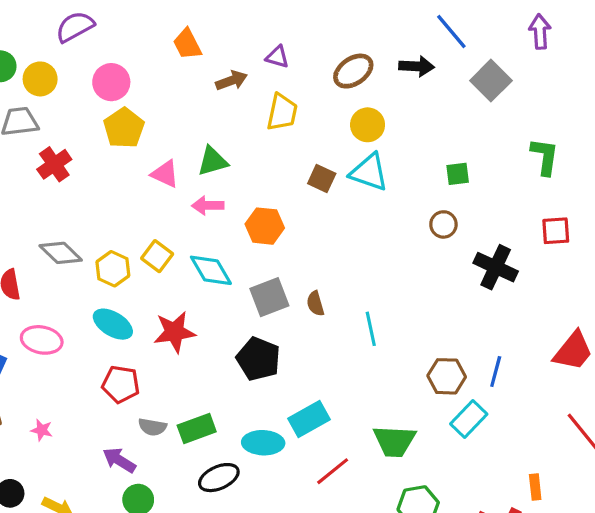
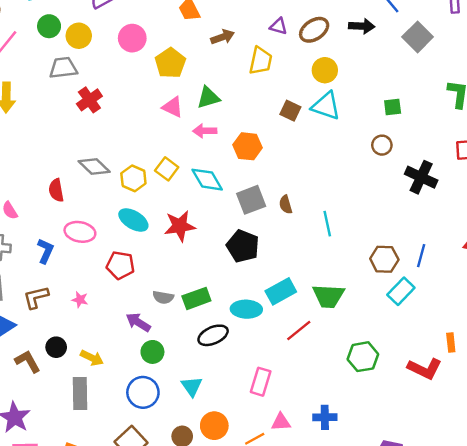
purple triangle: (277, 57) -> (278, 26), moved
yellow pentagon: (124, 128) -> (170, 63), moved
red pentagon: (121, 384) -> (120, 265), moved
green trapezoid: (394, 441) -> (328, 296), moved

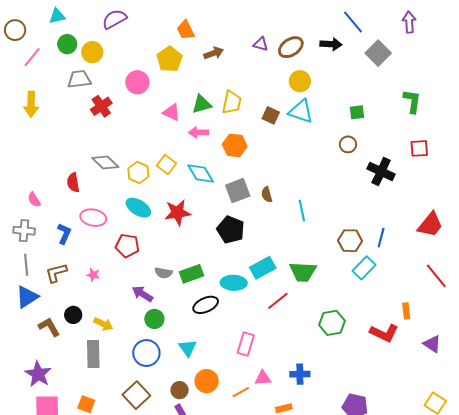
pink circle: (132, 38) -> (137, 82), moved
yellow trapezoid: (261, 61) -> (232, 102), moved
yellow pentagon: (170, 63) -> (169, 59), moved

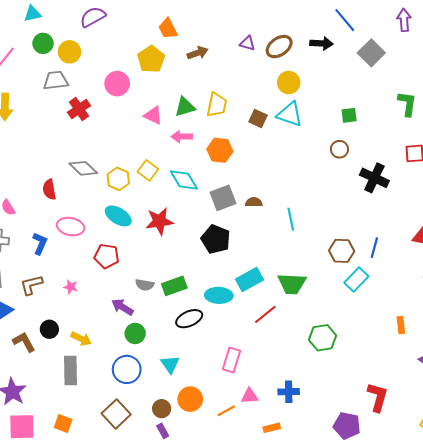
brown semicircle: (267, 195) -> (254, 202), turned 105
red L-shape: (384, 333) -> (378, 397), moved, turned -100

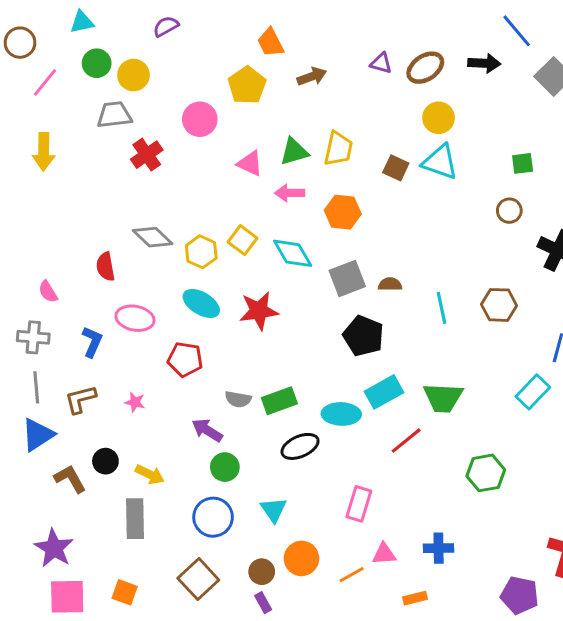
purple semicircle: (93, 17) -> (166, 26), size x0.7
black pentagon: (216, 239) -> (363, 336), moved
brown hexagon: (342, 251) -> (499, 305), moved

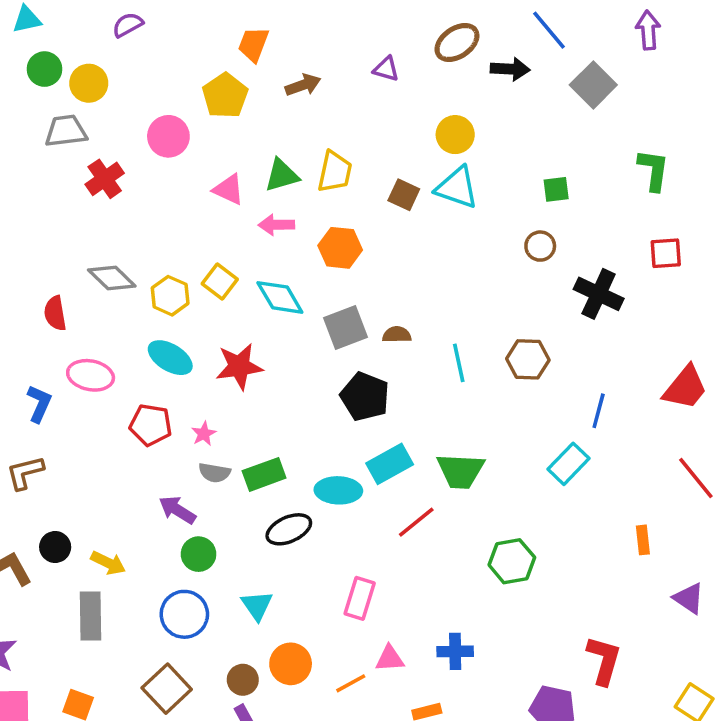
orange trapezoid: (271, 43) -> (253, 44), turned 48
brown ellipse: (425, 68) -> (457, 43), moved
pink star: (135, 402) -> (204, 434), moved, turned 30

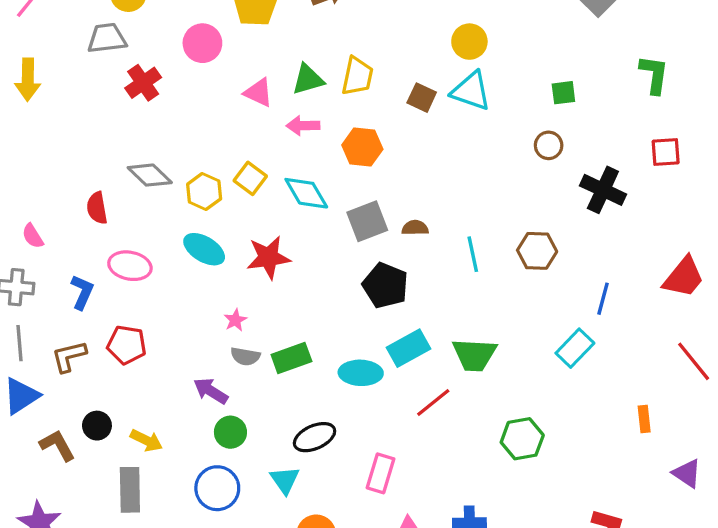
red pentagon: (151, 425) -> (127, 345), moved
black ellipse: (289, 529) -> (315, 437), moved

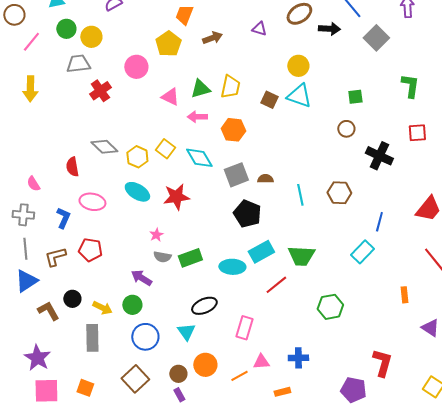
green circle: (230, 432) -> (132, 305), moved

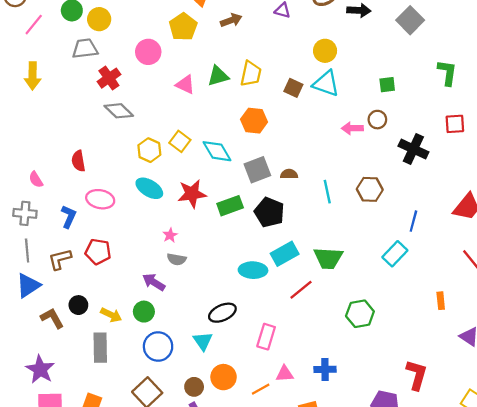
pink arrow: (197, 117) -> (352, 128), moved
gray diamond: (104, 147) -> (119, 111), moved
green rectangle: (190, 258) -> (230, 206), moved

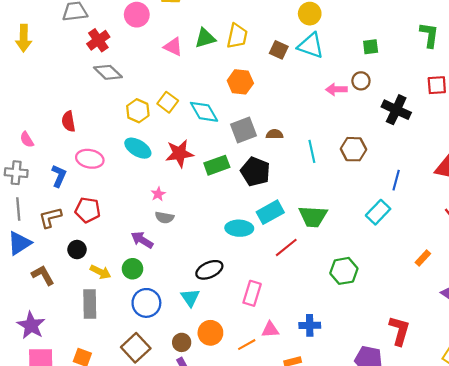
orange rectangle: (441, 301) -> (423, 258), turned 49
black circle: (78, 305) -> (77, 250), moved

